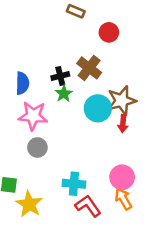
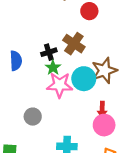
pink star: (33, 116) -> (60, 85), moved
red arrow: (123, 124) -> (102, 109), moved
pink circle: (122, 177) -> (104, 125), moved

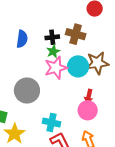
brown cross: (74, 44) -> (76, 34), turned -30
pink star: (60, 85) -> (56, 68), turned -30
gray circle: (33, 117) -> (27, 91), size x1.6

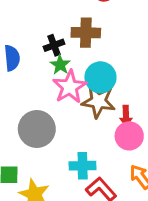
brown star: (97, 63) -> (98, 101), moved, turned 30

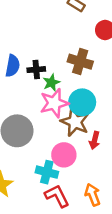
black cross: (54, 45) -> (36, 70), moved
pink circle: (129, 136) -> (64, 155), moved

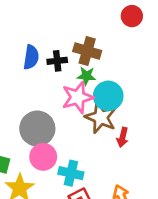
brown cross: (80, 62) -> (87, 51), moved
green star: (51, 83) -> (86, 76), moved, turned 30
pink circle: (64, 155) -> (43, 157), moved

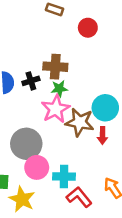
cyan circle: (108, 96) -> (105, 108), moved

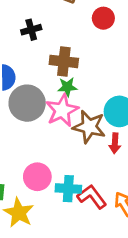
black cross: (31, 81) -> (31, 30), moved
gray circle: (26, 144) -> (27, 103), moved
red L-shape: (79, 197) -> (92, 197), moved

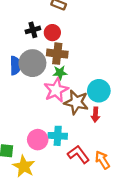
red circle: (103, 18) -> (52, 33), moved
gray circle: (27, 103) -> (32, 63), moved
cyan cross: (68, 189) -> (58, 136), moved

